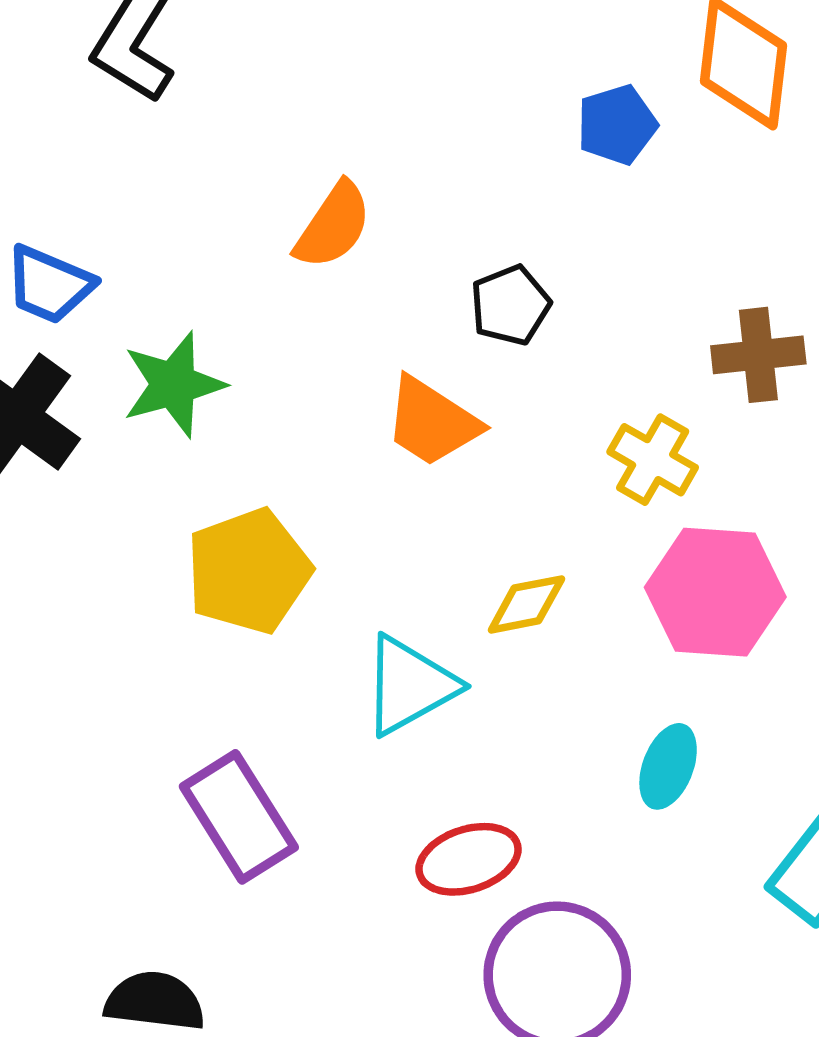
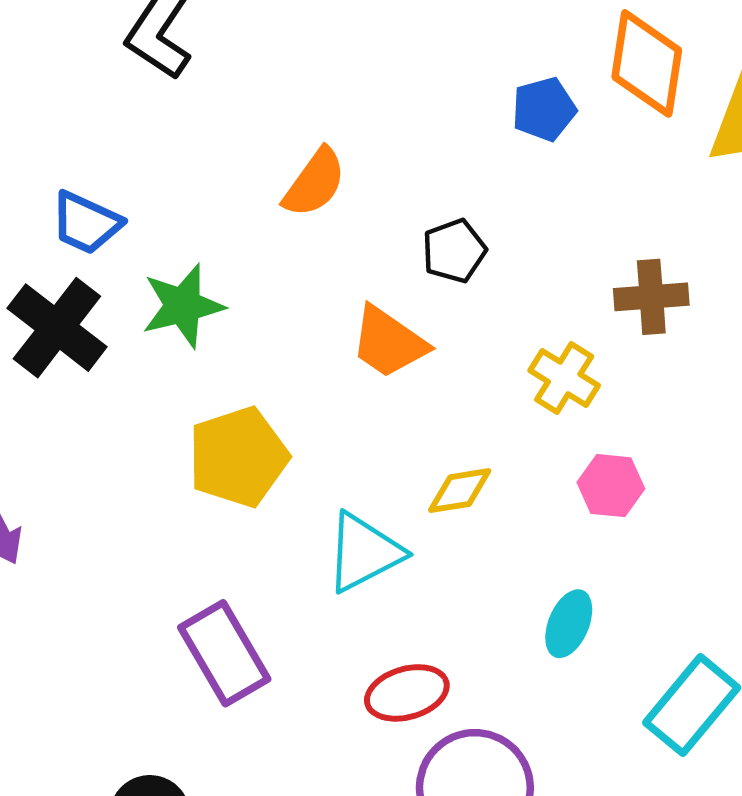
pink hexagon: (715, 592) -> (611, 486), size x0.6

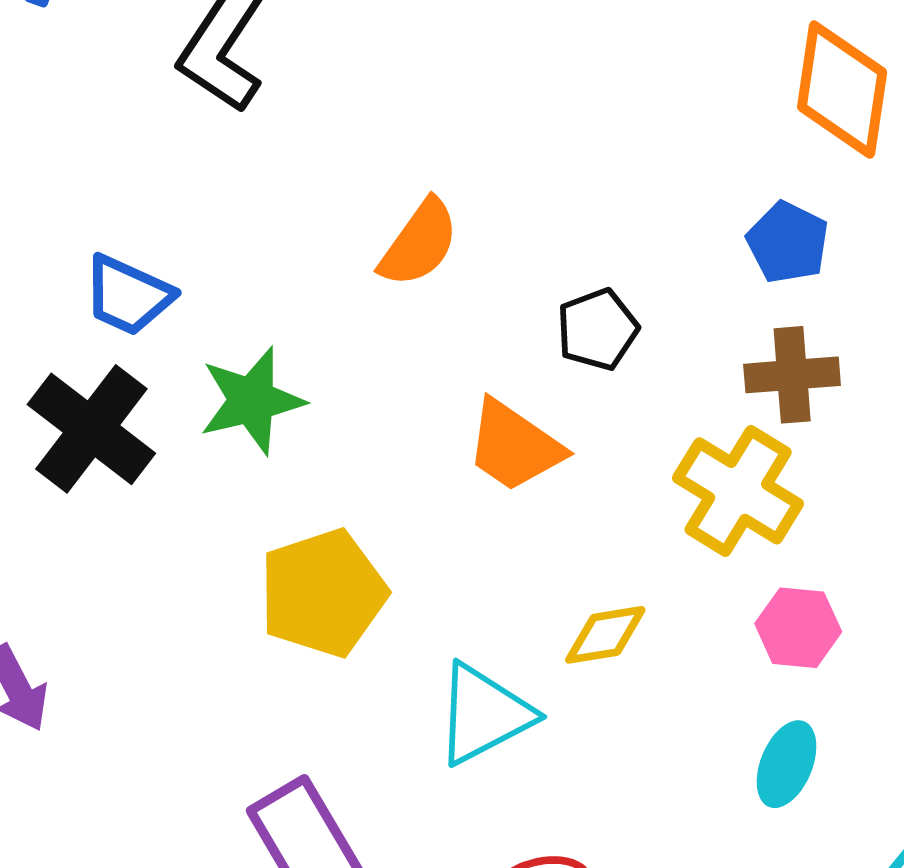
blue pentagon: (544, 109) -> (788, 242), moved, turned -30
brown cross: (651, 297) -> (792, 375), moved
yellow cross: (564, 378) -> (738, 491), size x1.4
cyan ellipse: (569, 624) -> (787, 764), moved

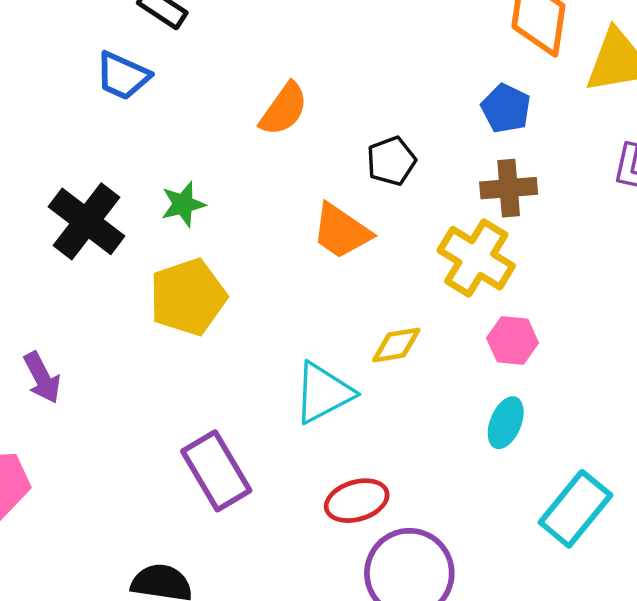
blue trapezoid: (128, 295) -> (123, 76), moved
green star: (252, 401) -> (183, 204), size x0.7
yellow pentagon: (323, 593) -> (188, 297), moved

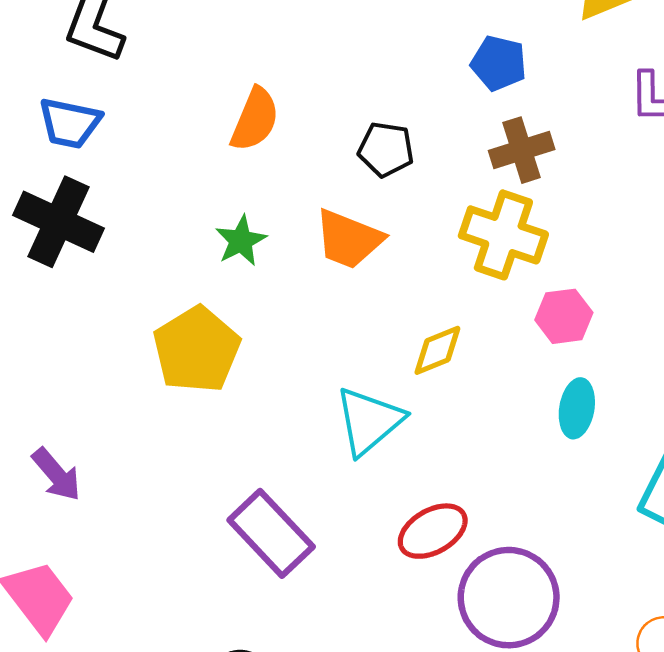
black pentagon: (391, 161) -> (386, 149), turned -30
green star: (183, 204) -> (241, 241), moved
black cross: (86, 221) -> (58, 222), moved

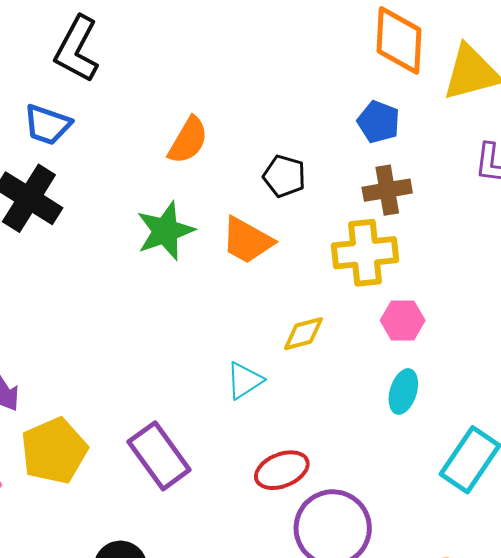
yellow cross: (503, 235) -> (365, 253), turned -32
green star: (241, 241) -> (165, 231), size x1.5
yellow pentagon: (197, 350) -> (54, 451), moved
cyan triangle: (369, 421) -> (245, 380), size x0.7

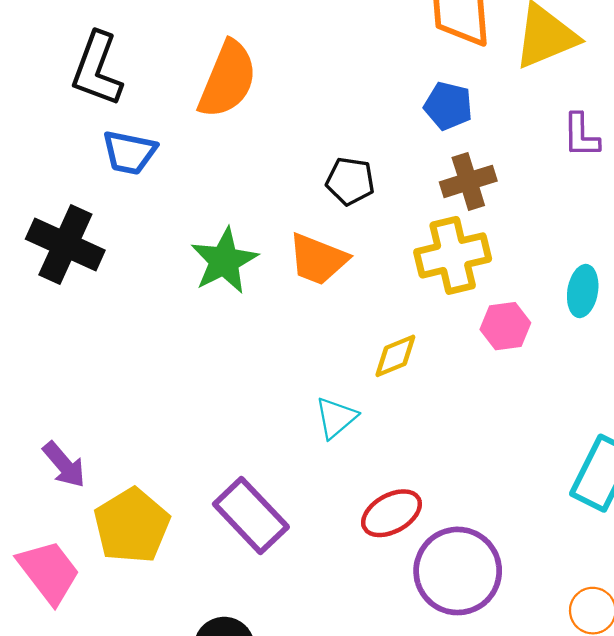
blue trapezoid: (47, 125) -> (129, 153), moved
orange semicircle: (188, 140) -> (228, 79), moved, size x1.4
cyan ellipse: (403, 391) -> (583, 291), moved

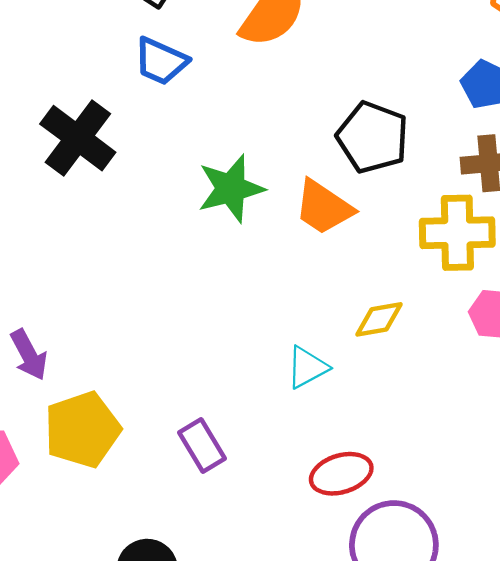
black pentagon: (350, 181) -> (372, 137), size x1.5
purple rectangle: (251, 516) -> (202, 445), size x0.7

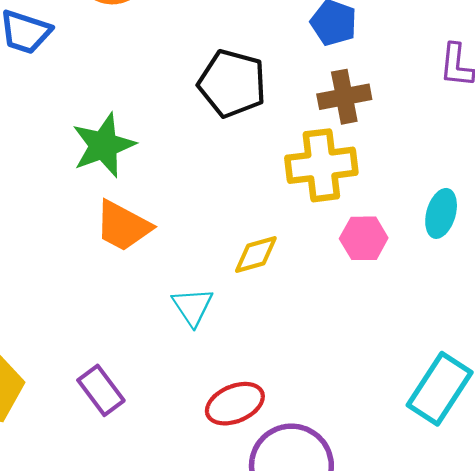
orange trapezoid: (324, 207) -> (123, 226), moved
cyan triangle: (307, 367) -> (193, 307), turned -30

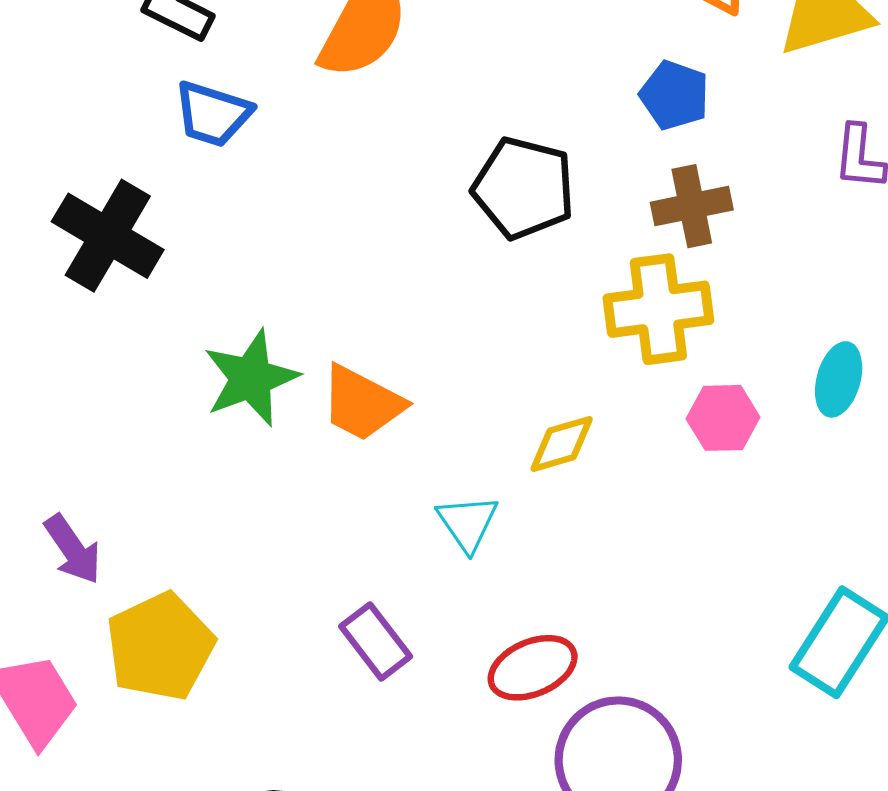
green star: (104, 145) -> (251, 378), moved
purple rectangle: (101, 390) -> (376, 641), moved

